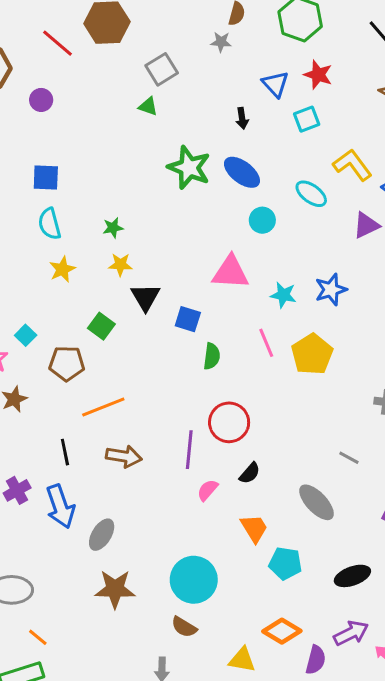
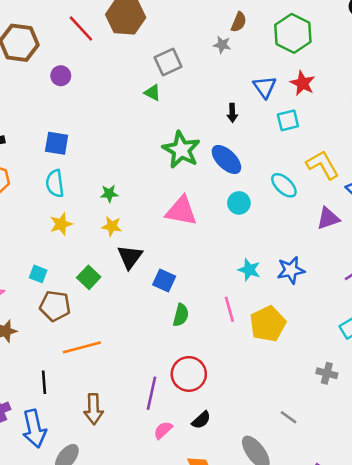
pink triangle: (230, 272) -> (181, 211), moved
cyan square: (26, 335) -> (38, 274), moved, turned -30
brown arrow: (124, 456) -> (94, 409), moved, turned 72

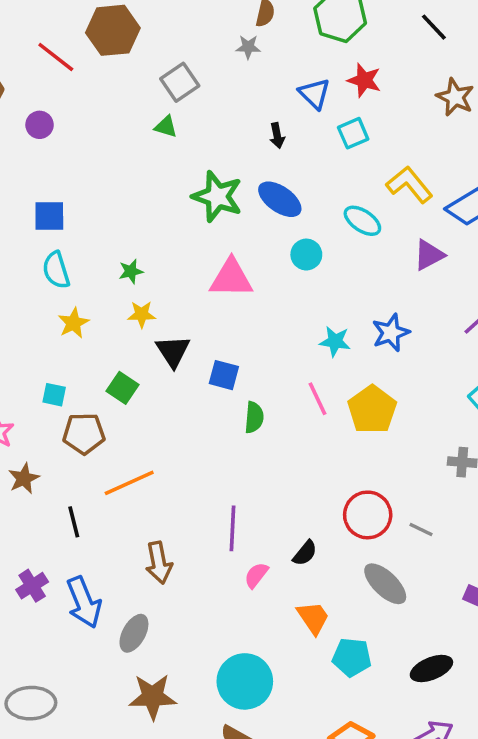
red circle: (189, 374) -> (368, 515), moved
black line: (44, 382) -> (74, 522), moved

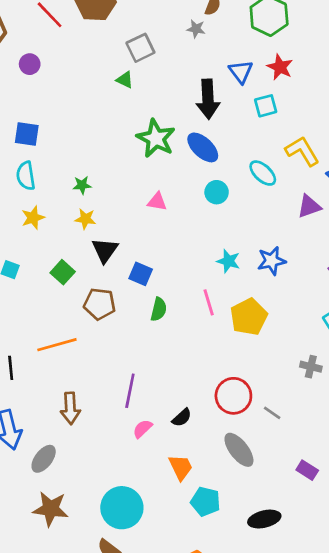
black arrow: (277, 136) -> (208, 99), size x2.0
pink triangle: (231, 278) -> (157, 202), size x0.6
brown pentagon: (84, 434) -> (100, 304), moved

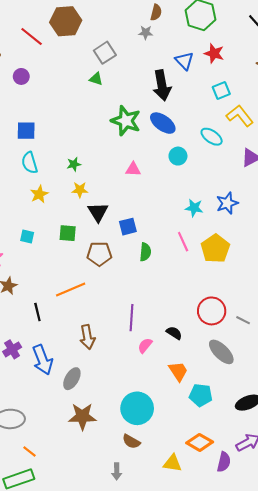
cyan square: (266, 106) -> (221, 90), moved
green square: (63, 272) -> (68, 233), turned -30
blue square: (141, 274) -> (128, 227), turned -30
black semicircle: (182, 418) -> (174, 333), turned -98

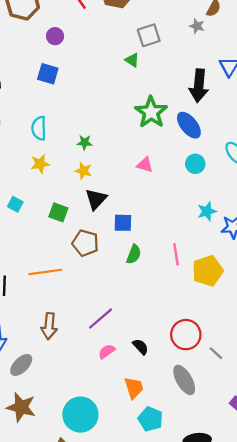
blue square: (26, 131) -> (48, 74), moved
cyan star: (194, 208) -> (207, 211), moved, turned 30
purple line: (131, 318) -> (101, 319), turned 30

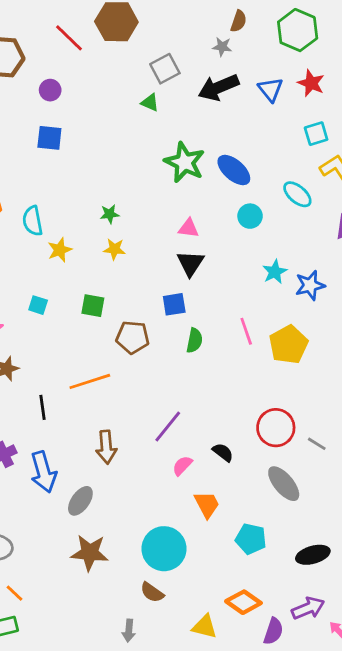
black arrow: (199, 86) -> (219, 87), moved, turned 72
cyan semicircle: (39, 128) -> (33, 221), moved
black triangle: (96, 199) -> (190, 263), moved
orange trapezoid: (134, 388) -> (207, 504), moved

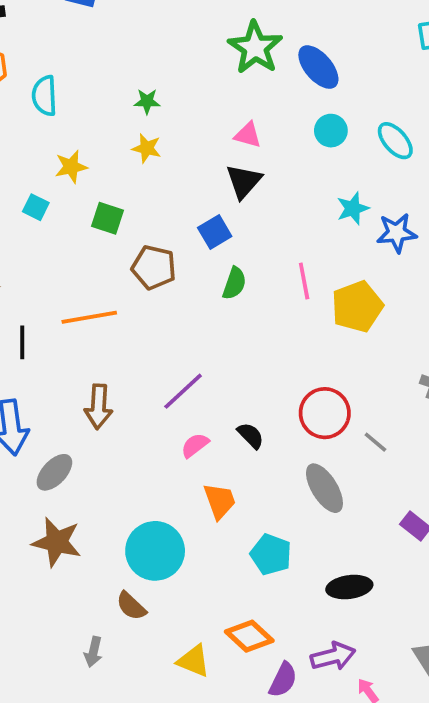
cyan ellipse: (297, 194) -> (395, 141), moved
yellow star: (60, 250) -> (71, 167), moved
blue square: (174, 304) -> (215, 232), turned -30

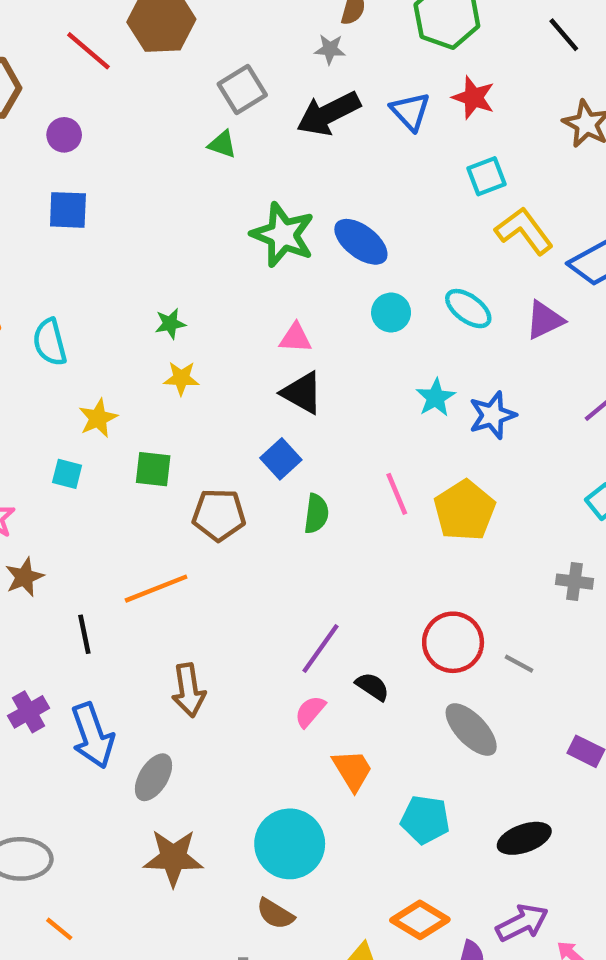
black triangle: (244, 181) -> (302, 393), turned -30
purple line: (183, 391) -> (321, 649), moved

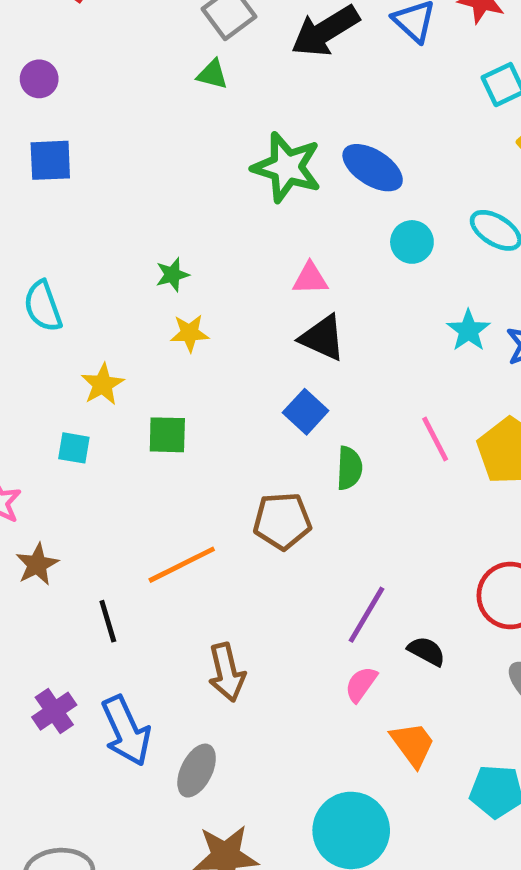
brown pentagon: (219, 515) -> (282, 521), moved

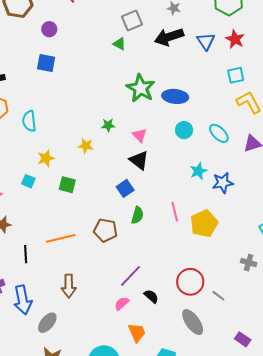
blue ellipse: (373, 168) -> (175, 96), turned -40
green star: (172, 275) -> (108, 125), moved
pink triangle: (310, 279) -> (140, 135), turned 35

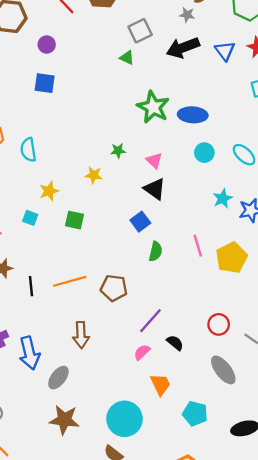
brown pentagon: (105, 230) -> (114, 288), moved
black line: (26, 254) -> (31, 286), moved
red circle: (190, 282) -> (219, 324), size x0.7

